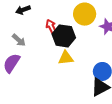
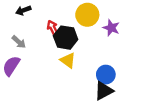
yellow triangle: (66, 58) -> (68, 60), turned 42

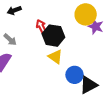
yellow circle: (87, 15) -> (86, 14), moved
blue circle: (106, 75) -> (75, 75), moved

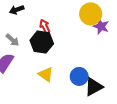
black hexagon: (53, 36) -> (42, 42), moved
yellow triangle: (55, 57) -> (46, 74), moved

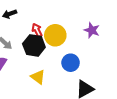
yellow circle: (91, 14) -> (55, 35), moved
blue circle: (79, 76) -> (71, 63), moved

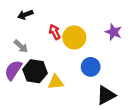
black hexagon: (34, 45) -> (35, 71), moved
yellow triangle: (38, 77) -> (56, 82), turned -42

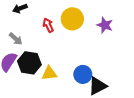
yellow circle: (74, 37) -> (72, 19), moved
blue circle: (91, 67) -> (83, 74), moved

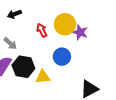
purple star: (105, 25) -> (80, 32), moved
blue circle: (83, 74) -> (62, 57), moved

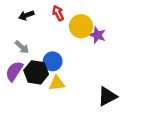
red arrow: (42, 30) -> (58, 13), moved
blue circle: (62, 57) -> (53, 61), moved

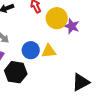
black hexagon: (36, 72) -> (16, 72), moved
yellow triangle: (57, 83) -> (49, 51), moved

